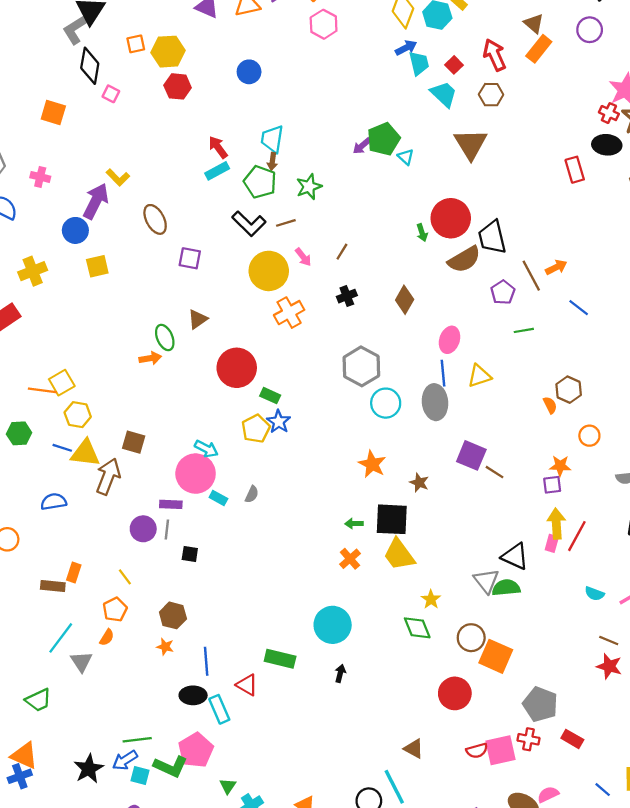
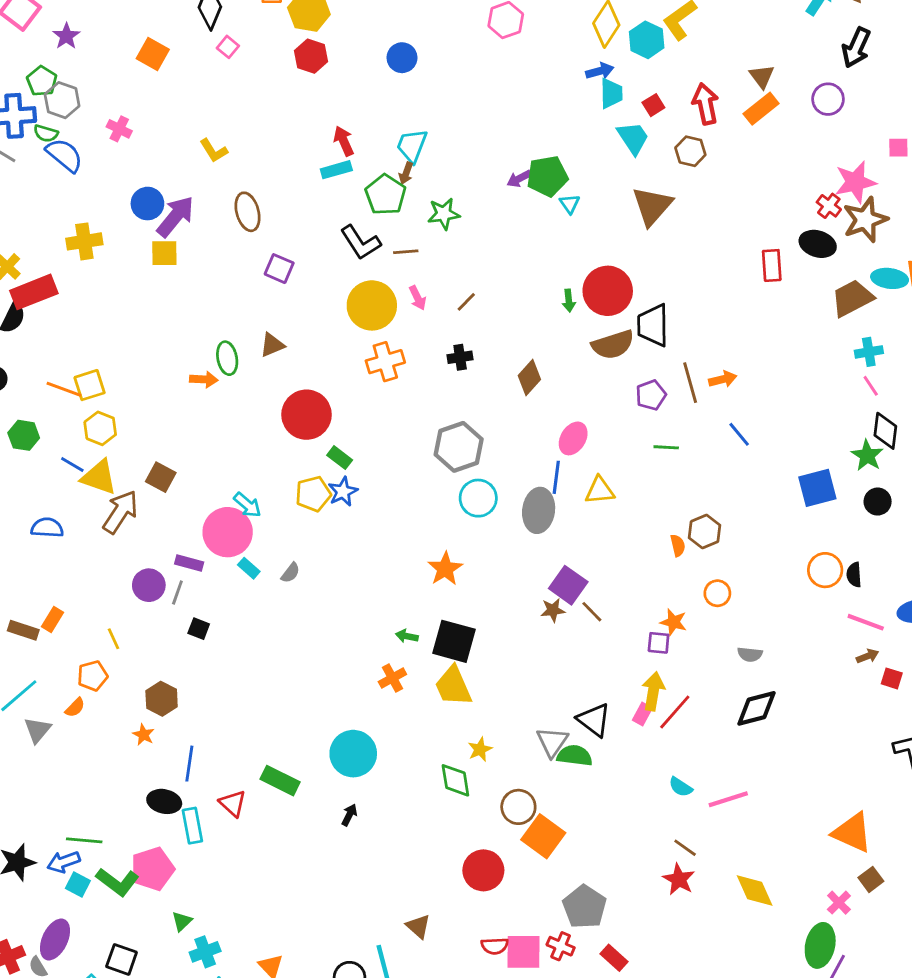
purple arrow: (96, 201) -> (175, 216), moved
brown star: (419, 483) -> (553, 610), moved, turned 30

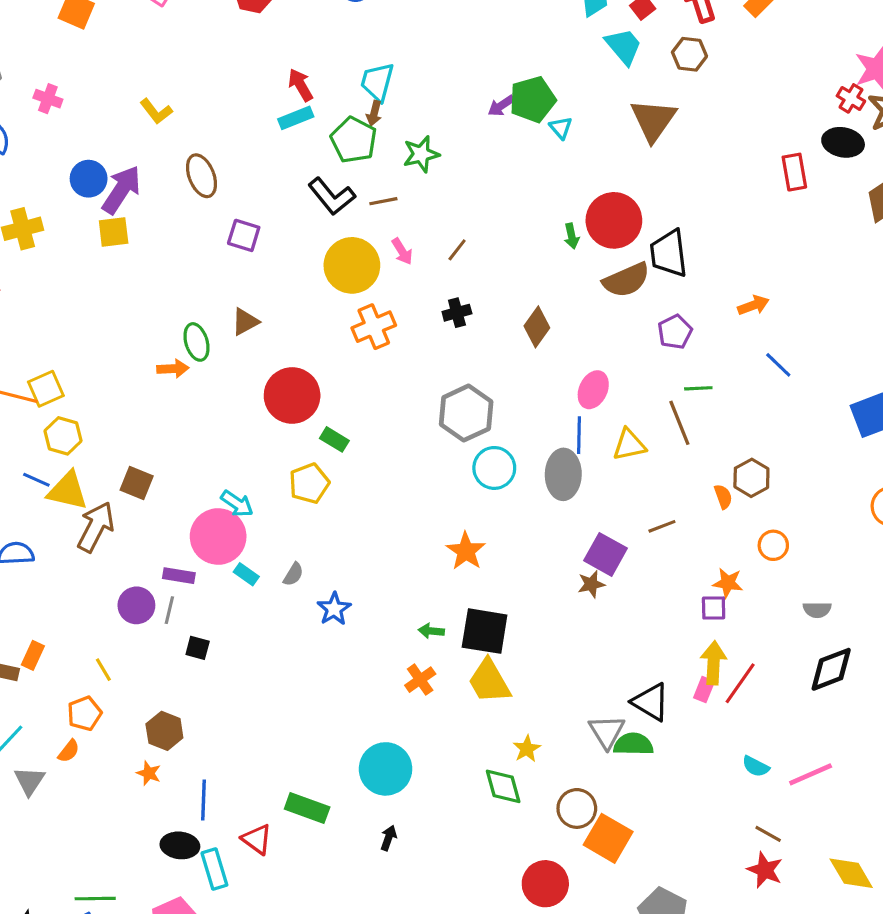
brown line: (690, 383) -> (679, 423), moved
blue star: (343, 492) -> (334, 609), moved
brown line: (592, 612) -> (662, 526), moved, turned -60

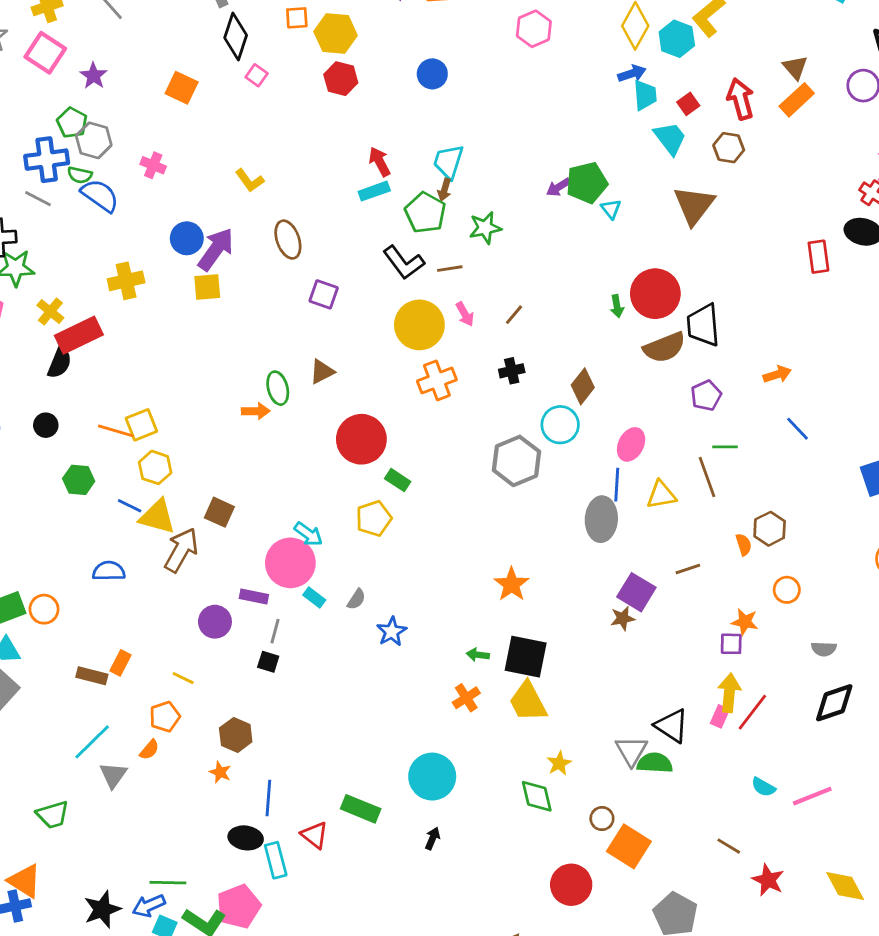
cyan circle: (494, 468) -> (560, 425), moved
gray line: (169, 610) -> (275, 631), moved
yellow line: (103, 670) -> (183, 678), turned -35
brown circle: (577, 808) -> (602, 819), size x0.7
brown line: (768, 834) -> (729, 846), moved

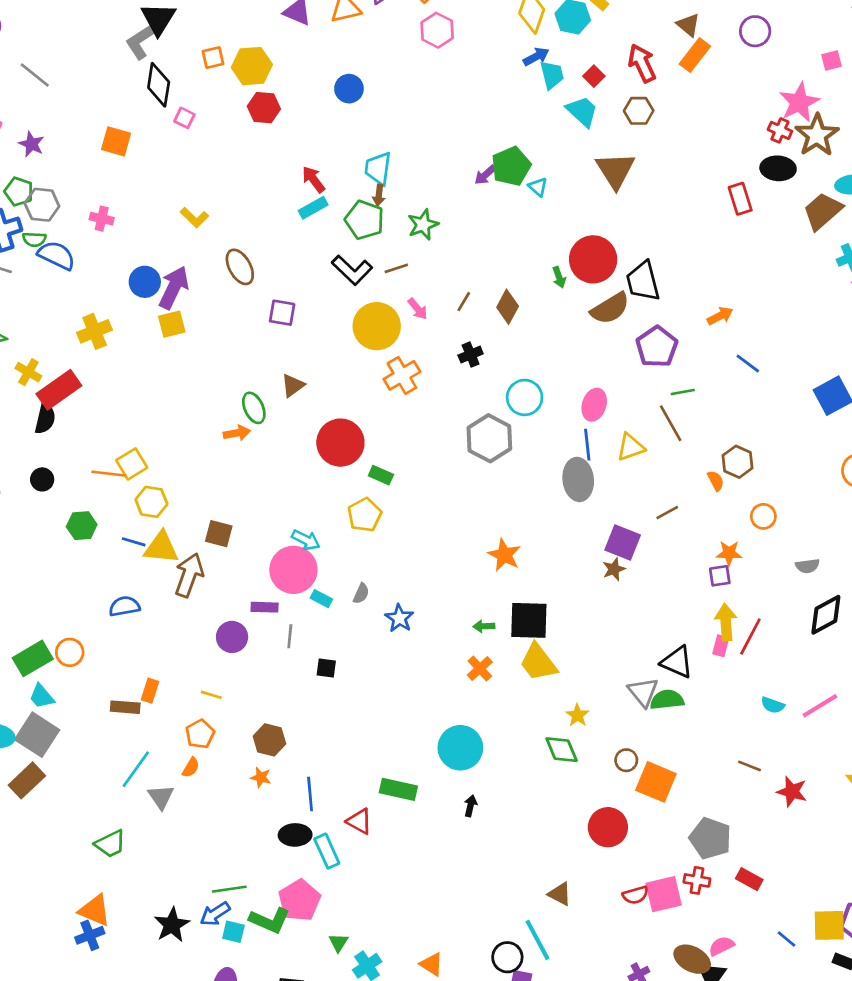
brown diamond: (583, 386) -> (508, 307), moved
purple pentagon: (706, 395) -> (657, 347), size x1.4
black square: (268, 662) -> (326, 668), moved

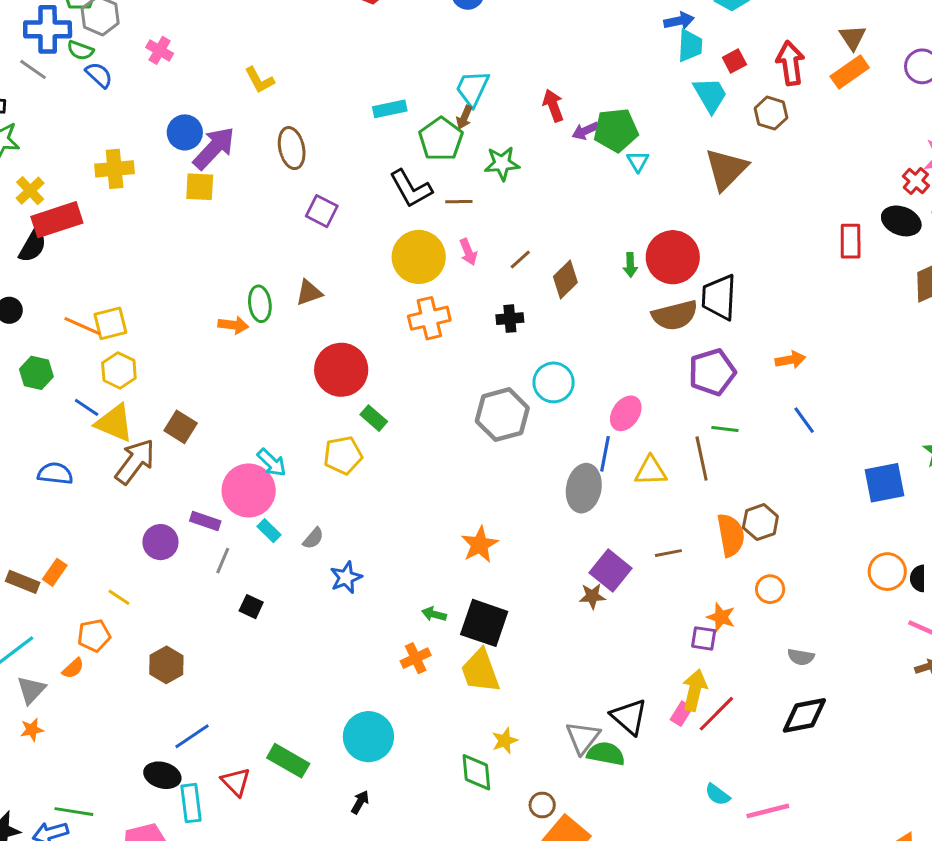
red arrow: (313, 179) -> (553, 105), moved
blue semicircle: (57, 255) -> (99, 75), size x0.7
orange semicircle: (716, 481) -> (731, 535), size x1.8
orange star: (261, 777) -> (32, 730), moved, turned 30
blue line: (310, 794) -> (192, 736), turned 44

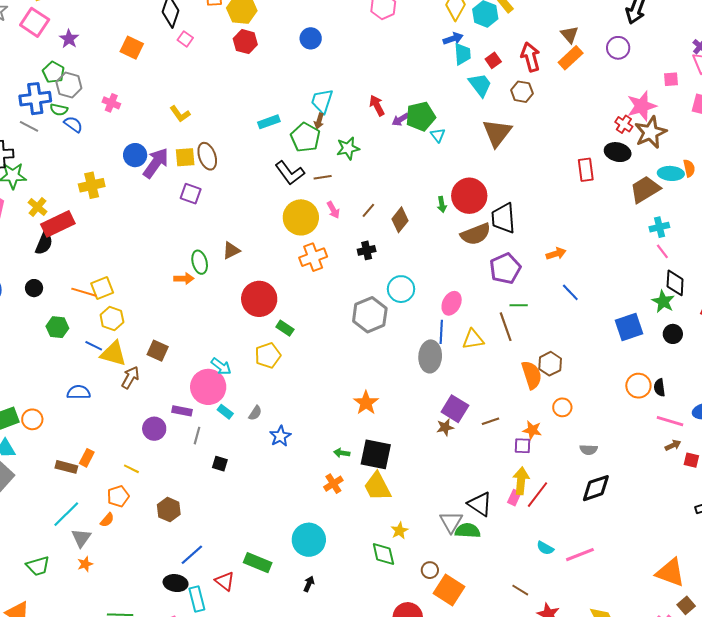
yellow square: (200, 187) -> (185, 157), moved
purple square: (322, 211) -> (191, 194), moved
brown arrow: (135, 462) -> (130, 377), size x0.7
brown line: (668, 553) -> (491, 421), moved

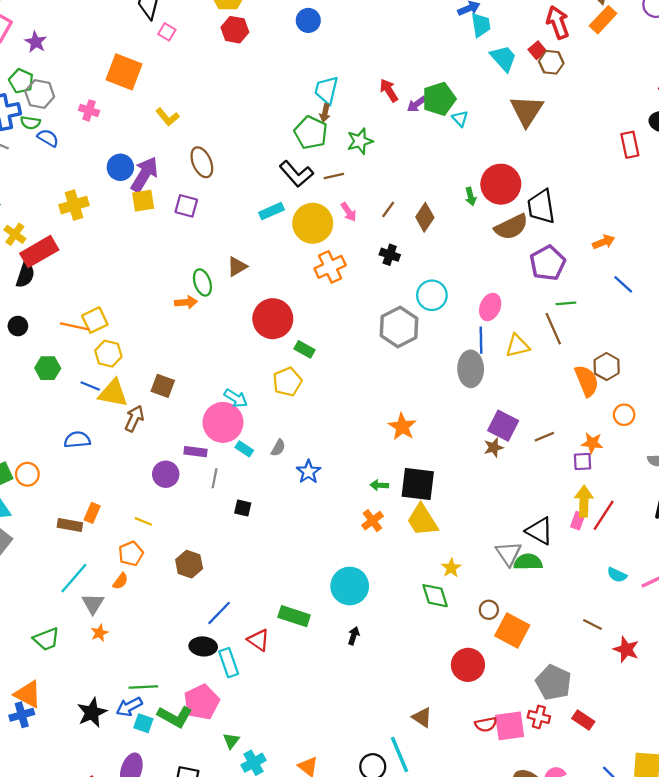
orange square: (132, 48) -> (124, 72), moved, size x1.4
red square: (493, 60) -> (537, 50), moved
cyan rectangle: (269, 122) -> (271, 211), moved
yellow square: (185, 157) -> (143, 201), moved
black cross: (367, 250) -> (390, 255), turned 36

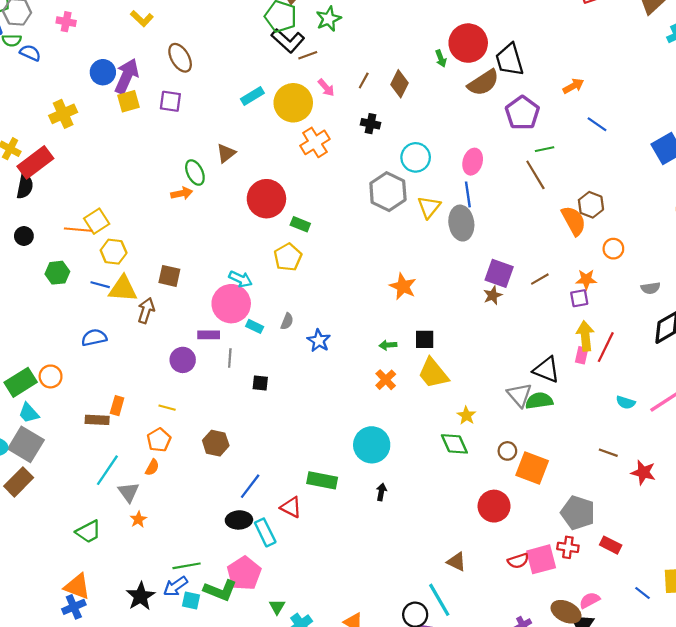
black L-shape: (296, 174) -> (288, 41), moved
yellow triangle: (517, 346) -> (429, 207), moved, turned -30
black square: (418, 484) -> (425, 339), size x0.6

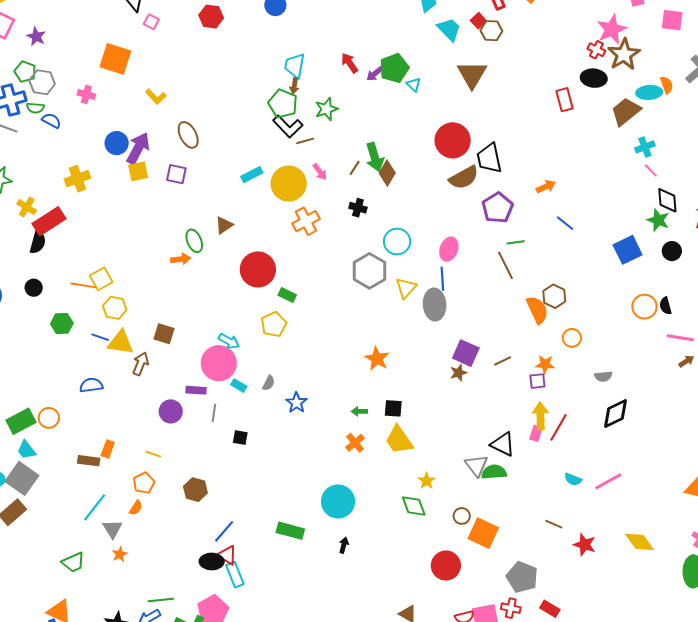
green arrow: (441, 58) -> (375, 157), moved, size x1.8
red triangle: (291, 507) -> (227, 555), moved

